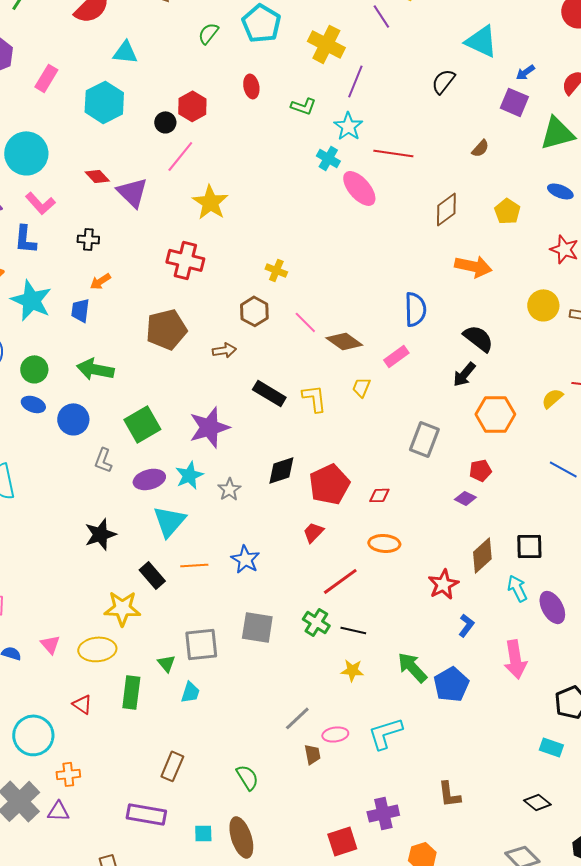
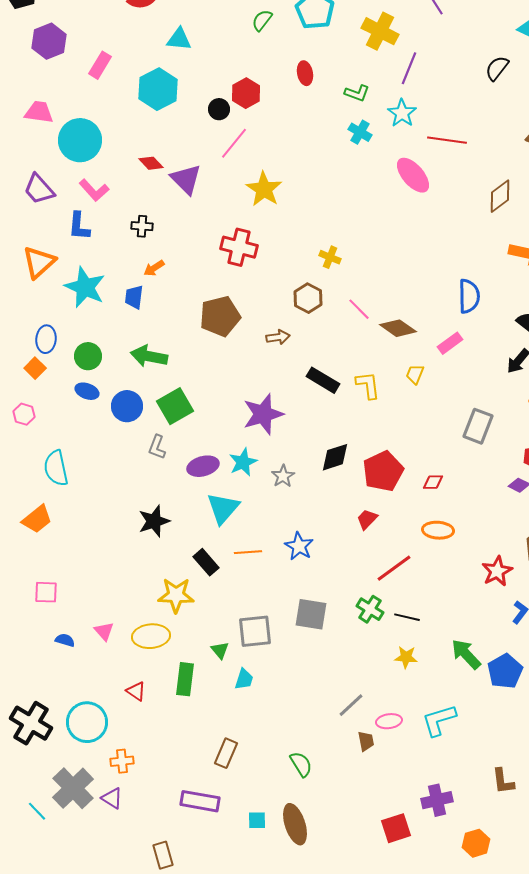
cyan cross: (328, 158) -> (360, 132), moved
green square: (142, 424) -> (175, 406), moved
purple triangle: (58, 811) -> (112, 798), turned 30

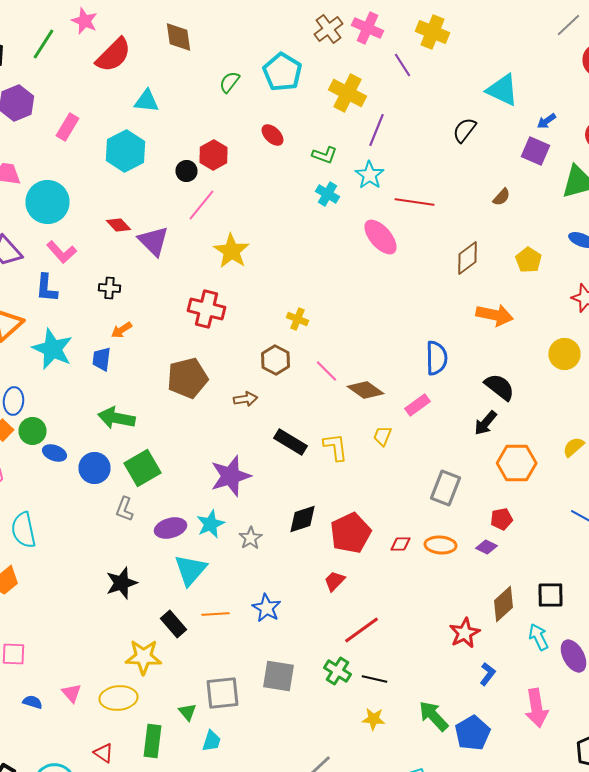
red ellipse: (305, 73) -> (272, 135), turned -35
green circle: (88, 356) -> (32, 431), moved
orange ellipse: (438, 530) -> (440, 545), moved

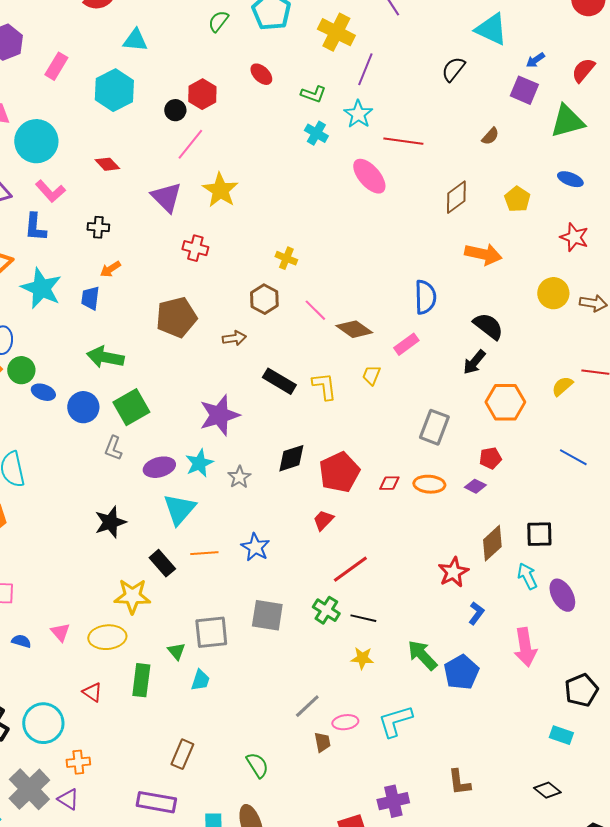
purple triangle: (154, 241) -> (166, 197), moved
red cross: (206, 309) -> (195, 248), size x0.7

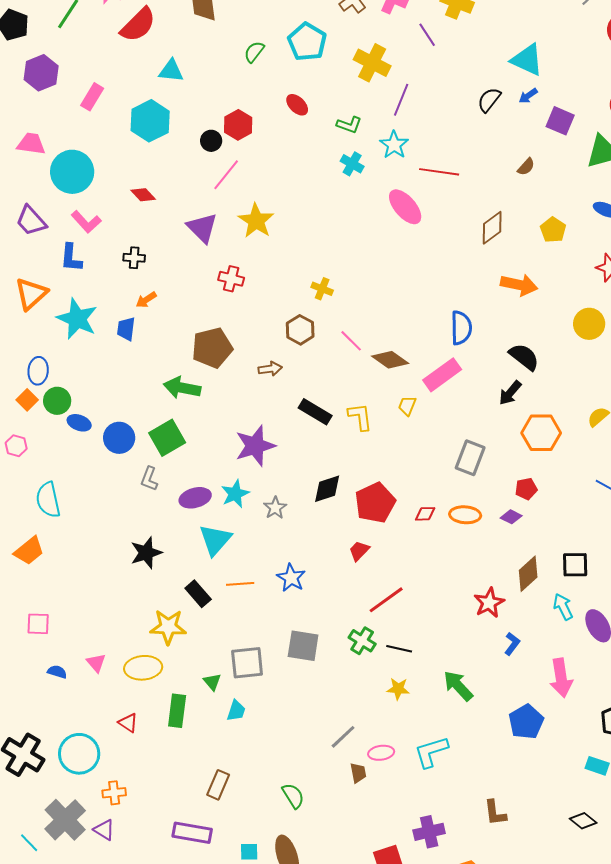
blue arrow: (535, 60) -> (528, 96), moved
pink rectangle: (406, 344) -> (442, 375), size x1.5
green arrow: (105, 357) -> (182, 388), moved
blue pentagon: (461, 672) -> (526, 722), moved

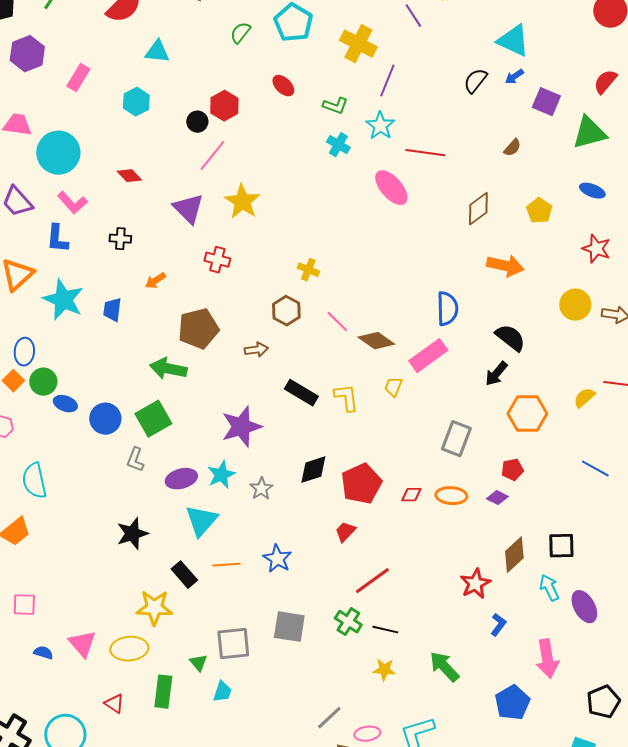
cyan hexagon: (150, 121) -> (136, 102), size x0.7
orange arrow: (146, 300) -> (155, 281), moved
pink triangle: (96, 663) -> (82, 644), size x1.4

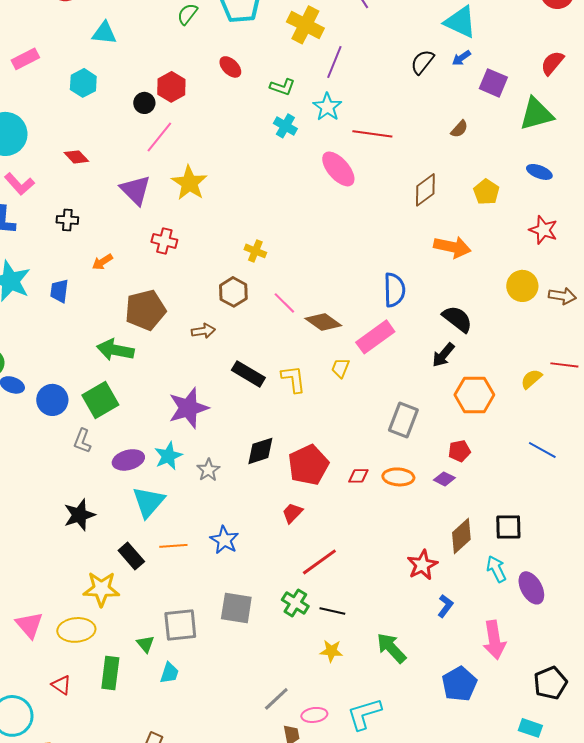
pink rectangle: (78, 78) -> (25, 59), turned 32

